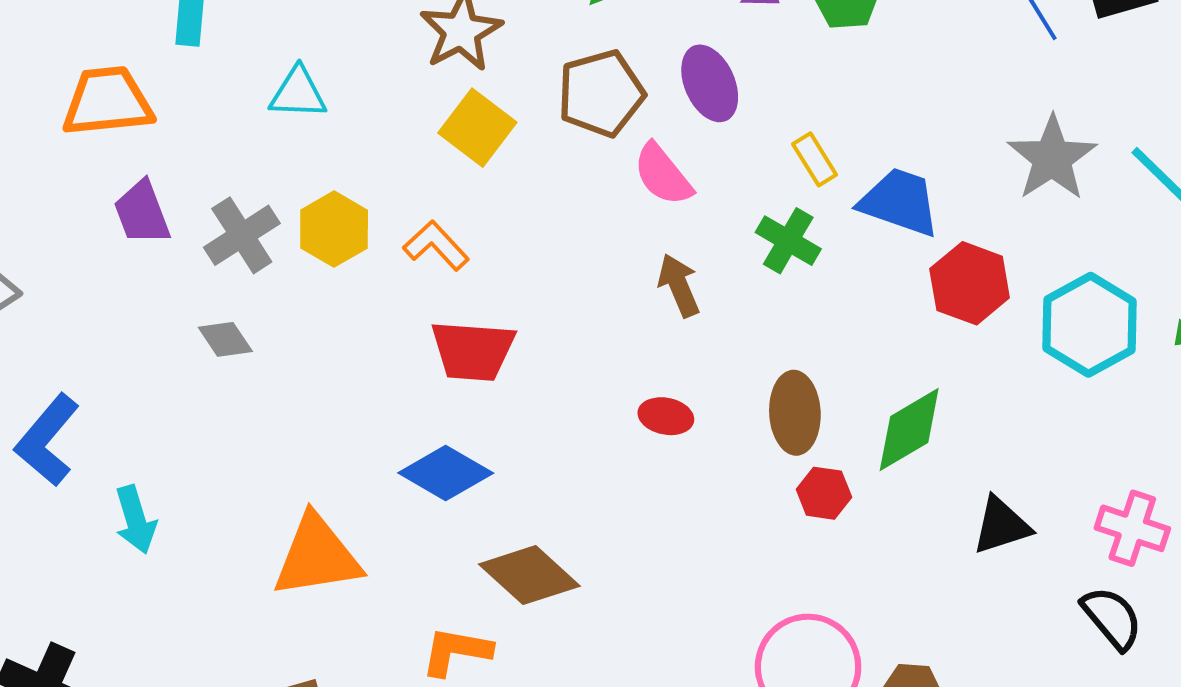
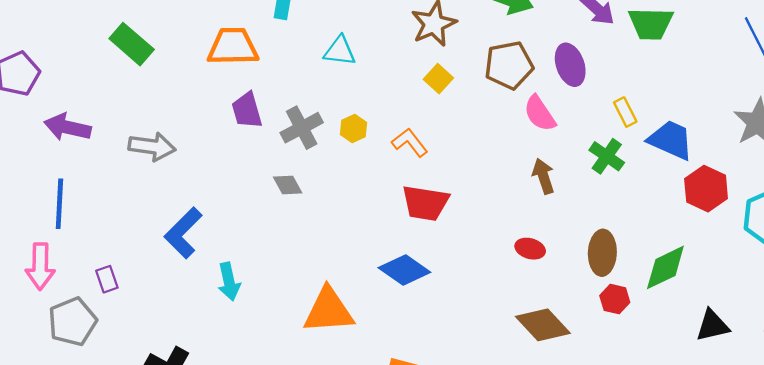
yellow square: (477, 128) -> (438, 79), size x0.7
yellow hexagon: (334, 229) -> (353, 129), size x0.7
brown diamond: (529, 575) -> (543, 325), moved

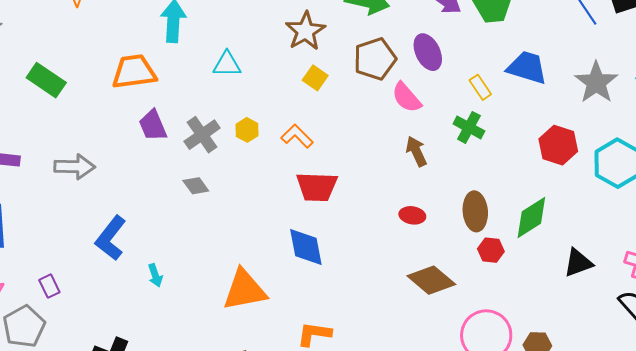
blue trapezoid: (671, 140) -> (527, 68), moved
blue diamond: (404, 270) -> (306, 247), turned 51
cyan arrow: (229, 282) -> (155, 275), size x0.7

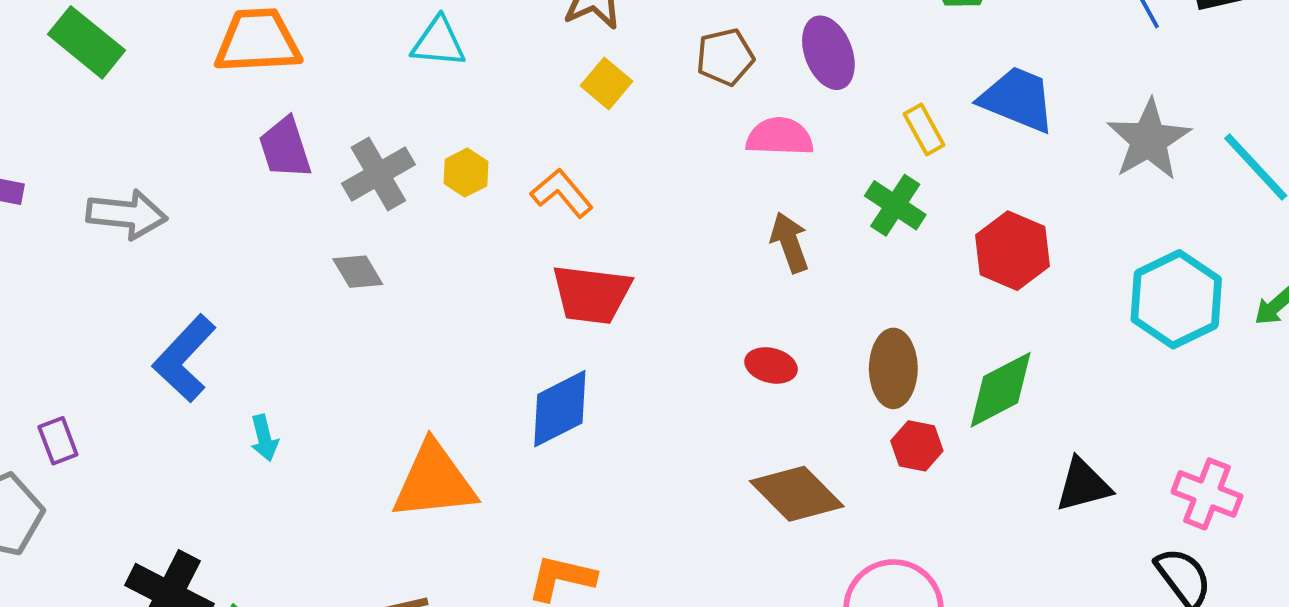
brown pentagon: (375, 59) -> (725, 57), size x0.7
pink semicircle: (406, 97) -> (780, 137), turned 128
red hexagon: (558, 145) -> (1013, 251), moved
blue diamond: (306, 247) -> (560, 409), turned 69

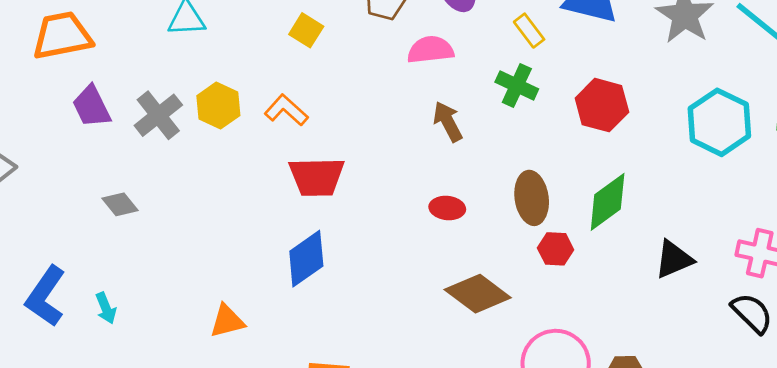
yellow hexagon: (466, 173) -> (218, 106), size x1.4
gray diamond: (358, 272) -> (120, 204), moved
blue L-shape: (184, 358) -> (46, 296), moved
orange triangle: (434, 481) -> (227, 321), size x0.6

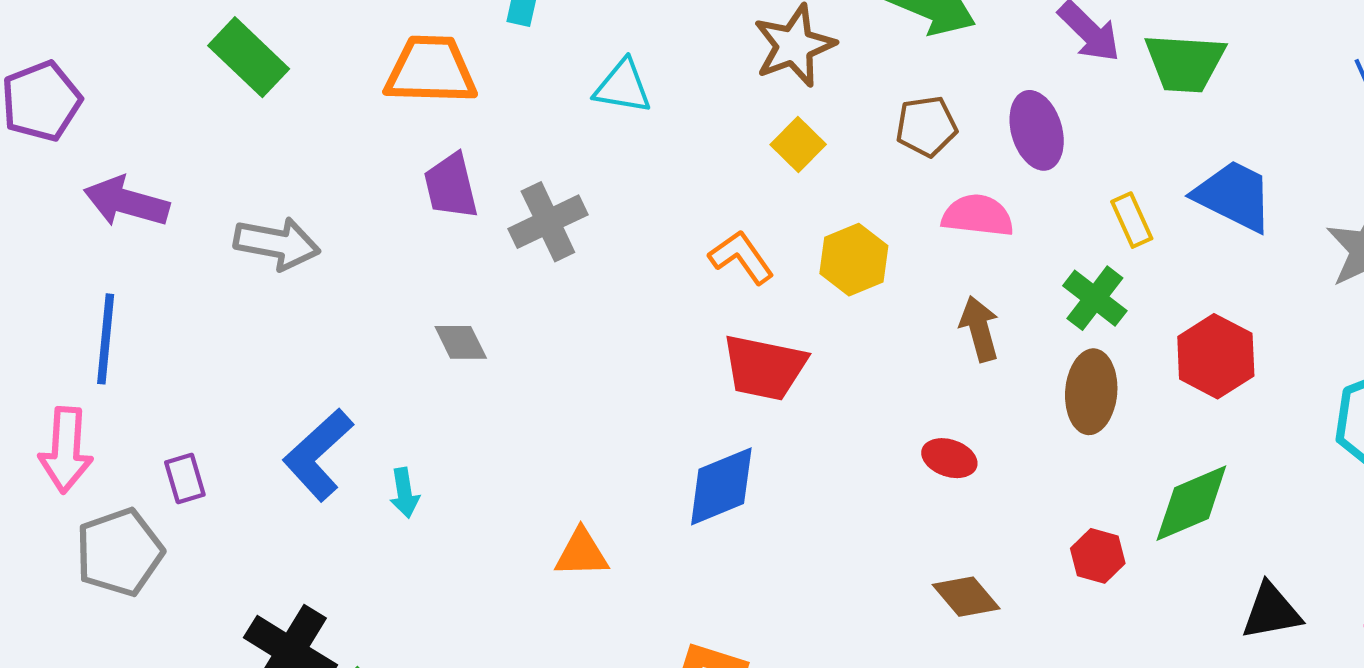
yellow hexagon: (218, 106) -> (854, 260), moved
brown ellipse: (532, 198) -> (1091, 392), moved
brown diamond: (478, 294) -> (966, 597), size x0.7

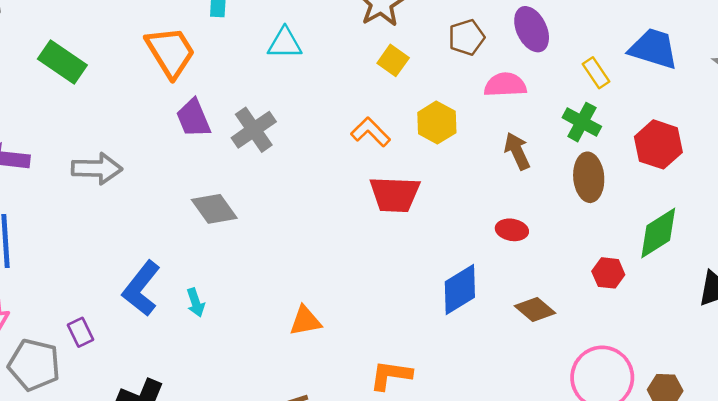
orange trapezoid: (431, 70) -> (170, 52), turned 66
gray diamond: (461, 342) -> (214, 209), size x1.4
purple rectangle: (185, 478) -> (80, 332), moved
blue diamond: (721, 486) -> (460, 289), moved
gray pentagon: (119, 552) -> (34, 365), turned -30

